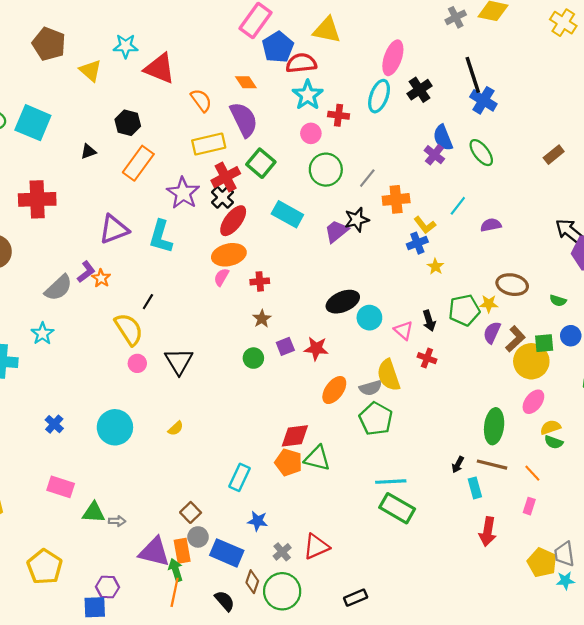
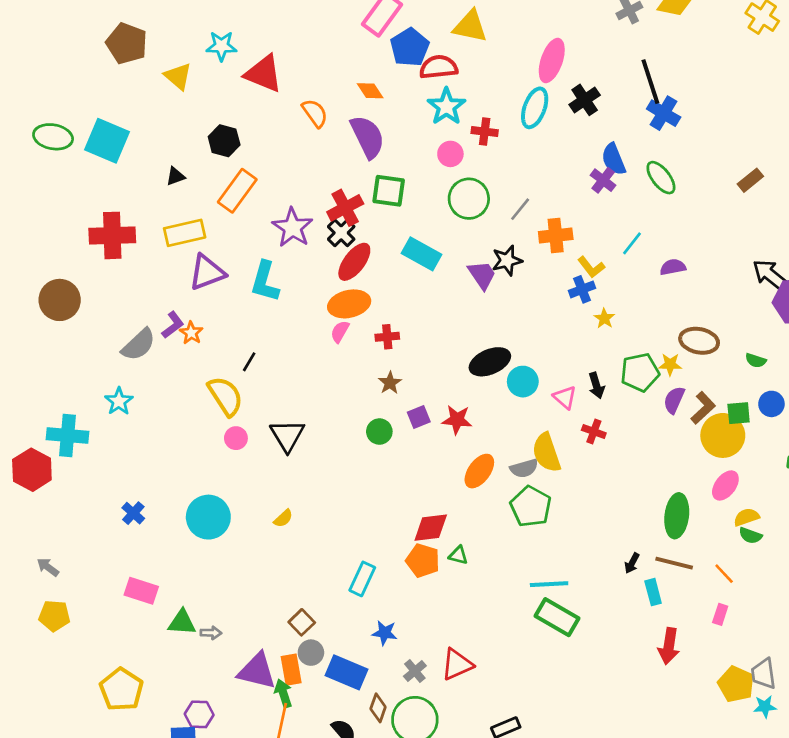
yellow rectangle: (209, 144) -> (185, 233), moved
green square: (261, 163) -> (389, 191), turned -32
purple trapezoid: (336, 231) -> (482, 275), turned 95
green triangle: (317, 458) -> (458, 555), size x0.6

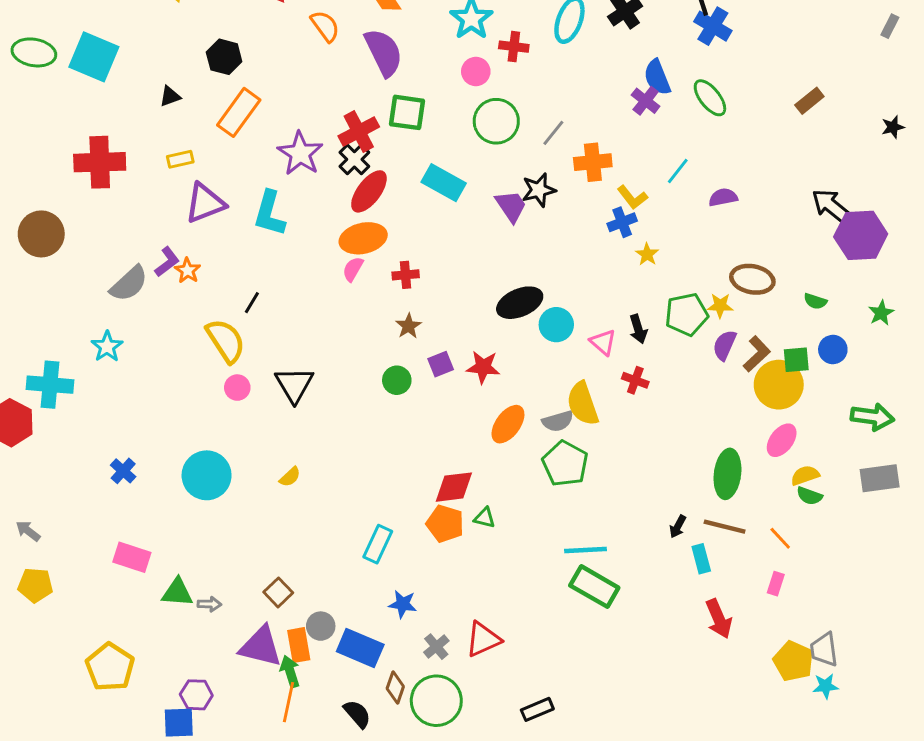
yellow rectangle: (185, 233) -> (180, 159), size x0.6
brown square: (302, 622) -> (278, 592), moved
red arrow: (669, 646) -> (719, 619), turned -32

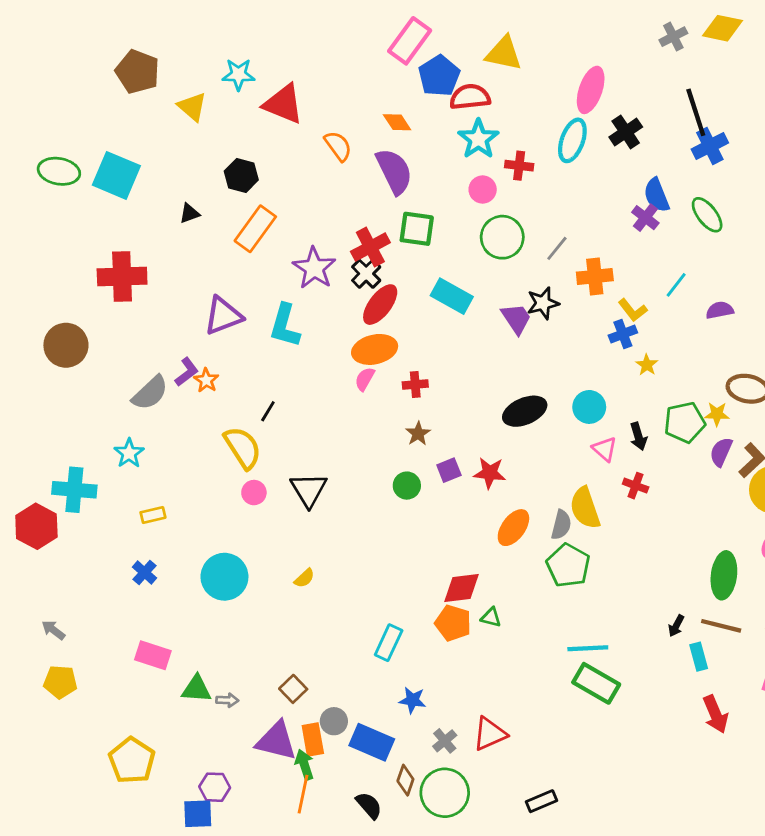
blue cross: (713, 26) -> (710, 146), turned 32
yellow rectangle: (180, 159) -> (153, 515), moved
cyan circle: (556, 325) -> (589, 407), moved
gray semicircle: (558, 421) -> (561, 525), turned -60

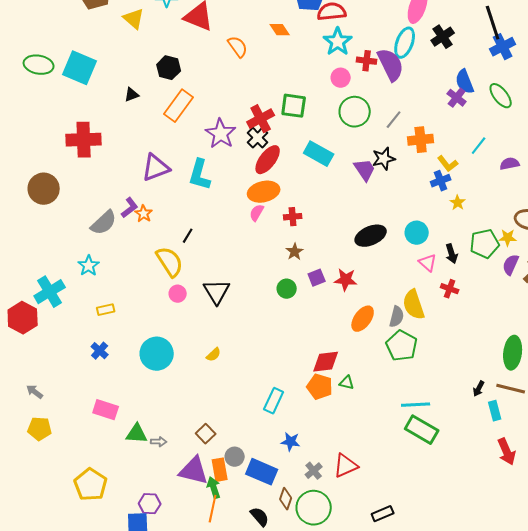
purple semicircle: (394, 171) -> (391, 65), moved
cyan cross: (74, 490) -> (50, 292), turned -36

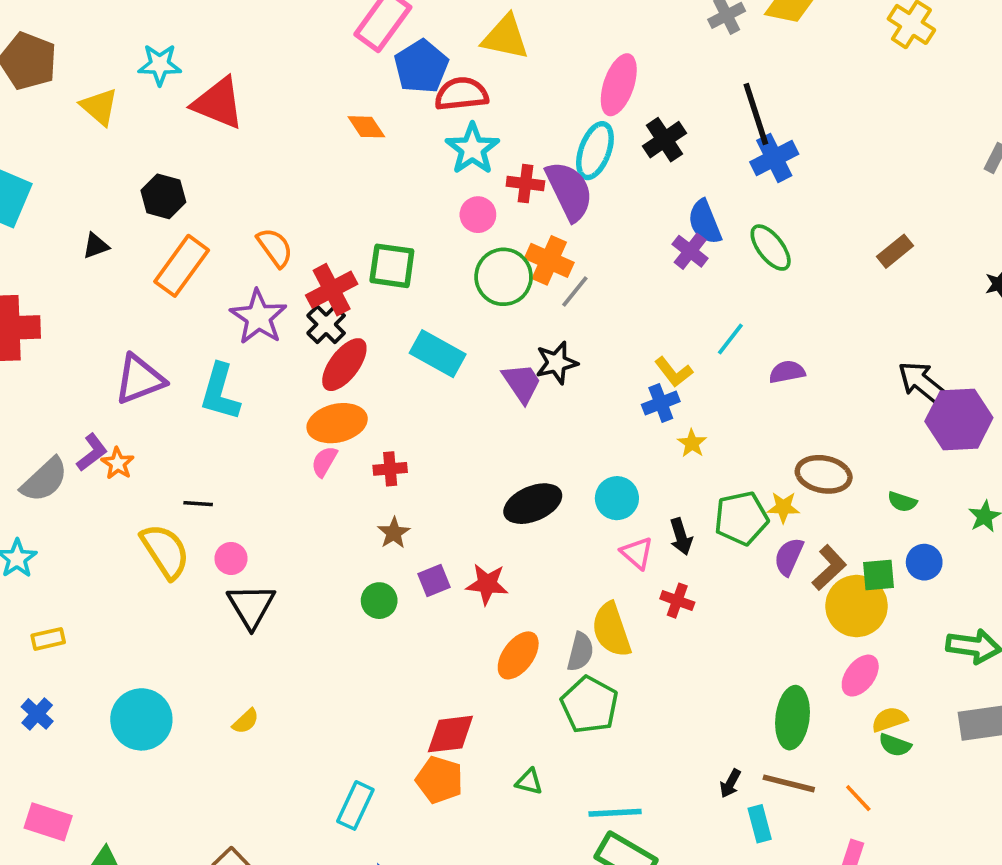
orange semicircle: (238, 47) -> (275, 248), moved
orange cross: (421, 140) -> (549, 260), moved, turned 30
black line: (188, 236) -> (198, 504), turned 63
pink circle: (178, 294) -> (231, 558), moved
green triangle: (347, 383) -> (529, 782), moved

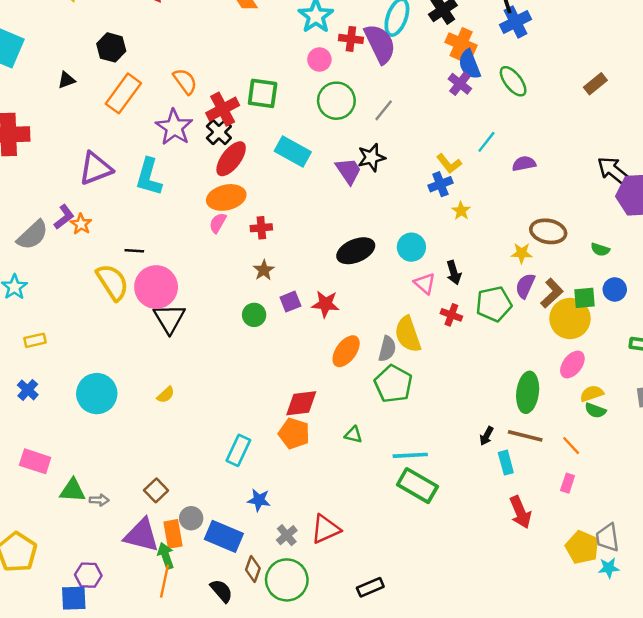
orange cross: (549, 260) -> (461, 44), moved
green pentagon: (741, 518) -> (494, 304), moved
pink circle: (231, 558) -> (156, 287), size x2.0

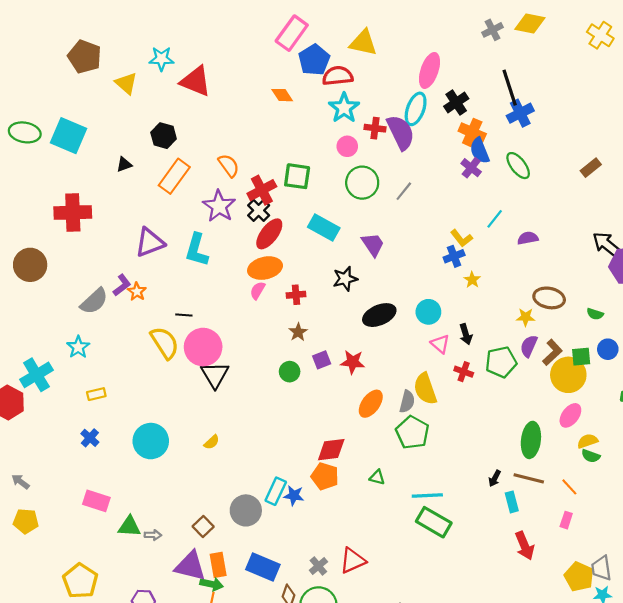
black star: (371, 158) -> (345, 279), moved
blue star: (259, 500) -> (294, 496), moved
gray circle: (191, 518) -> (246, 510), moved, size x1.5
green arrow: (166, 556) -> (212, 584), turned 120

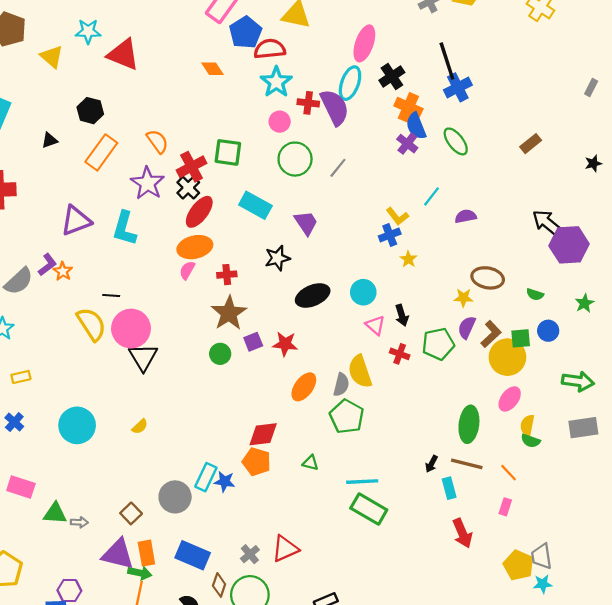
brown star: (298, 332) -> (229, 313), size x1.8
yellow semicircle: (588, 441) -> (527, 425), turned -60

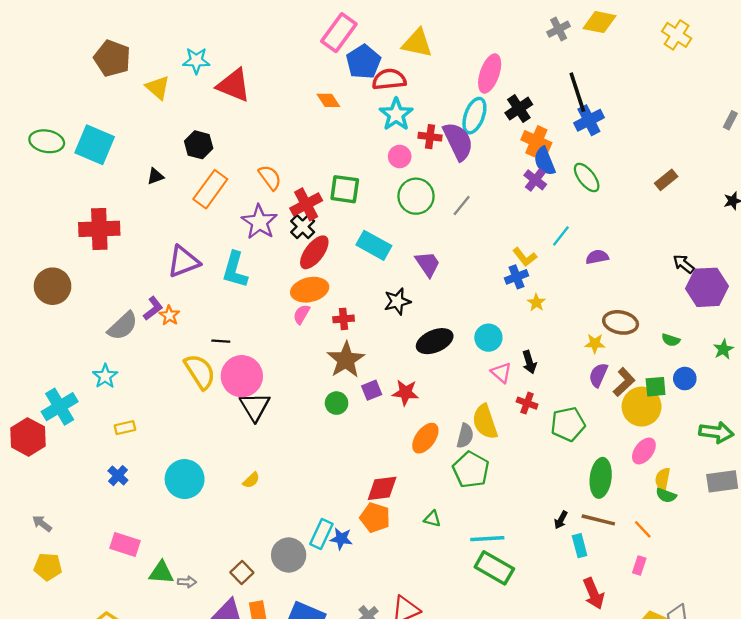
black arrow: (547, 223) -> (684, 264), size x0.7
green pentagon: (438, 344) -> (568, 424), moved

